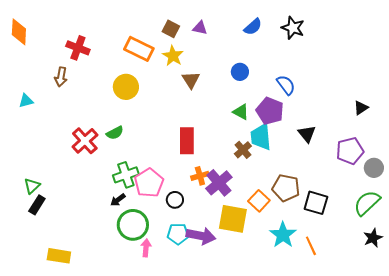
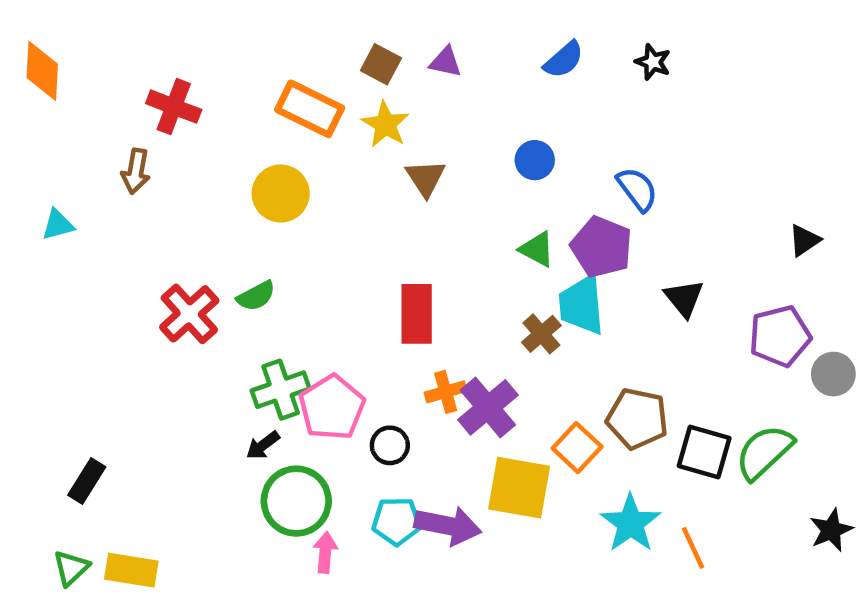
black star: (293, 28) -> (653, 62), size x0.7
green triangle: (32, 186) -> (71, 568), moved
green semicircle: (367, 203) -> (764, 452), moved
black rectangle: (37, 205) -> (87, 481), moved

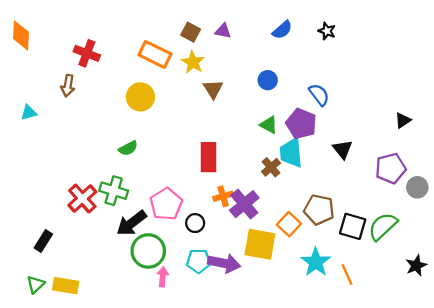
red cross: (189, 314) -> (82, 198), moved
green cross: (281, 390) -> (114, 191), moved, turned 36
black arrow: (263, 445) -> (131, 223), size x1.8

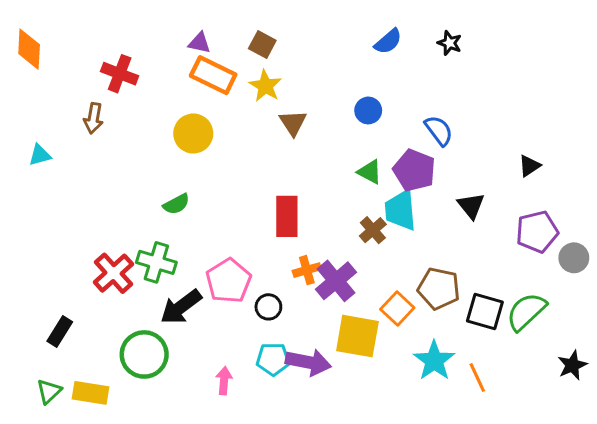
purple triangle: (223, 31) -> (199, 43), moved
black triangle: (403, 120) -> (529, 166), moved
green circle: (148, 251) -> (144, 354), moved

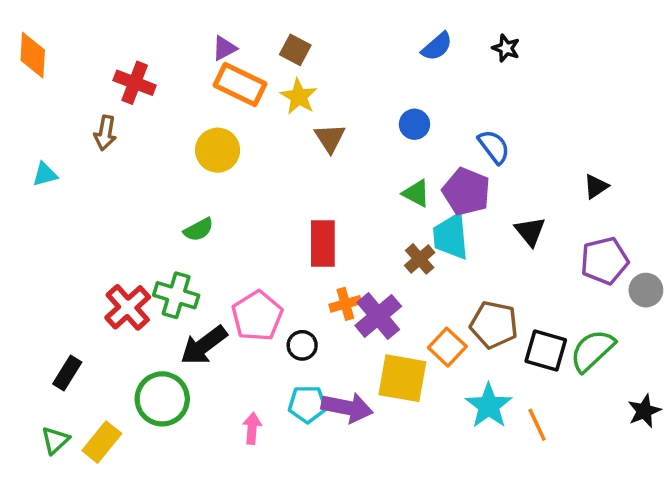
purple triangle: (199, 43) -> (224, 48), turned -40
yellow rectangle: (90, 393) -> (102, 442), turned -60

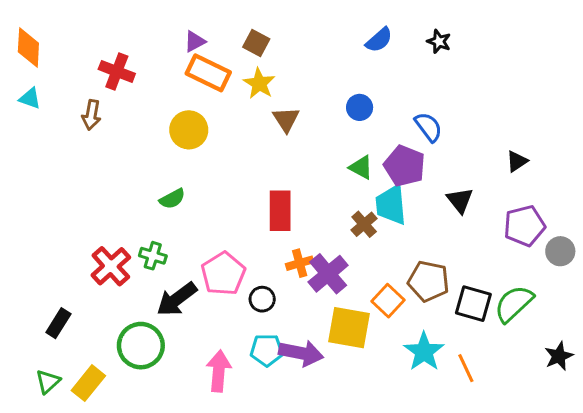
cyan triangle: (45, 174) -> (30, 98), moved, turned 35
green cross: (176, 295) -> (153, 256), size x0.7
pink arrow: (252, 428) -> (219, 371), size x1.5

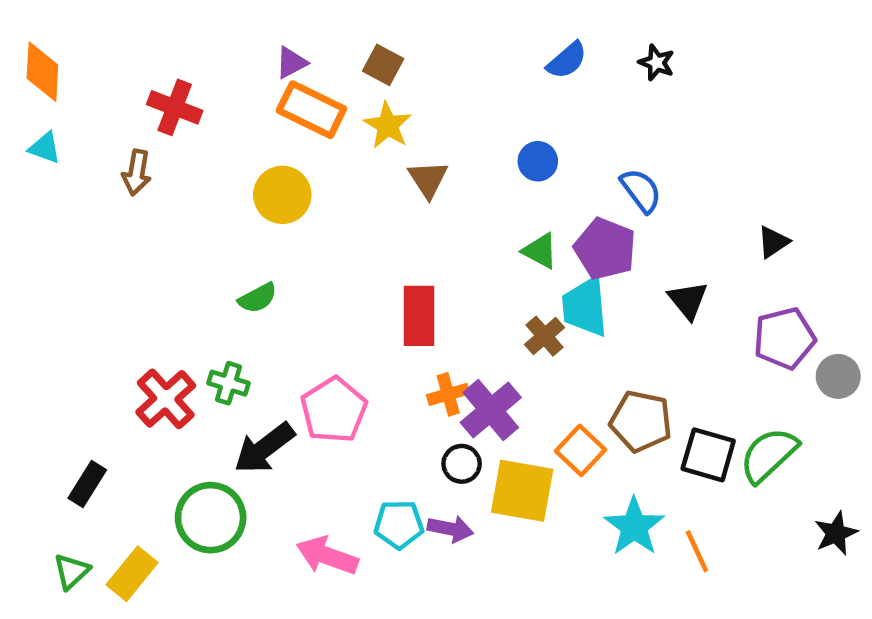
black circle: (262, 299) -> (462, 464), moved
purple arrow: (301, 353) -> (450, 529), size x0.7
pink arrow: (219, 371) -> (327, 556), turned -75

